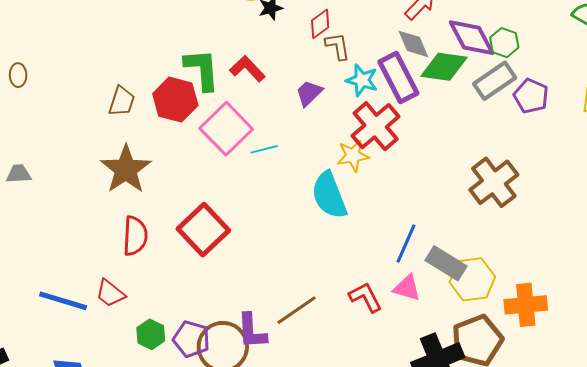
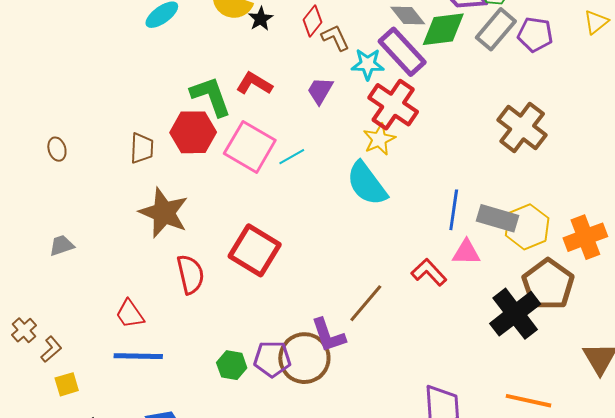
brown ellipse: (18, 75) -> (57, 149), moved
red trapezoid: (110, 293) -> (130, 314), moved, turned 32

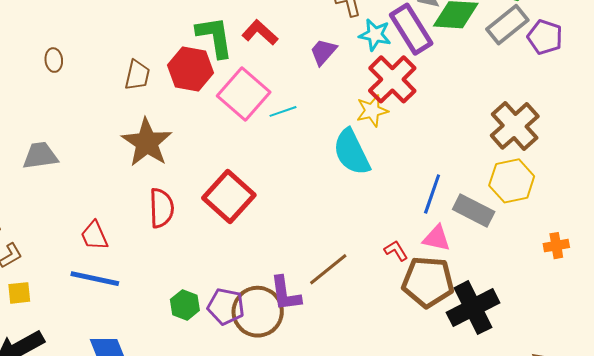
yellow hexagon: (527, 227) -> (512, 181), moved
orange cross: (585, 237) -> (556, 246), size x0.6
gray trapezoid: (62, 246) -> (40, 156), size x1.4
red L-shape: (429, 272) -> (396, 251), size x0.7
brown pentagon: (548, 284) -> (428, 282), moved, turned 30

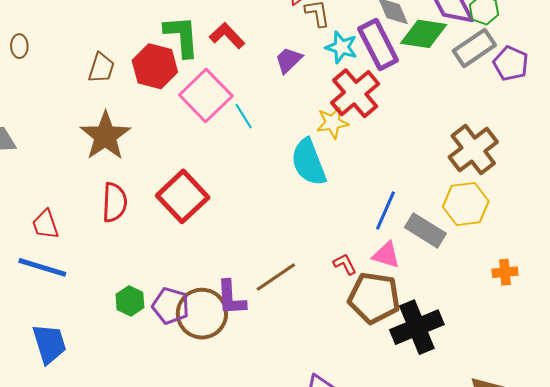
cyan line: (283, 111) -> (244, 116), turned 72

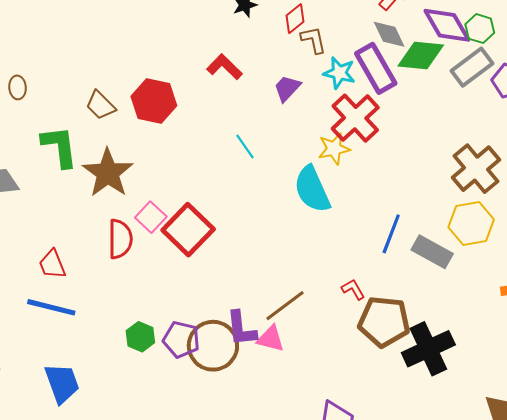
green L-shape: (182, 36) -> (60, 147), moved
brown trapezoid: (101, 68) -> (100, 105), turned 120
pink square: (206, 95) -> (151, 217), moved, size x0.6
pink triangle: (386, 255) -> (271, 339), moved

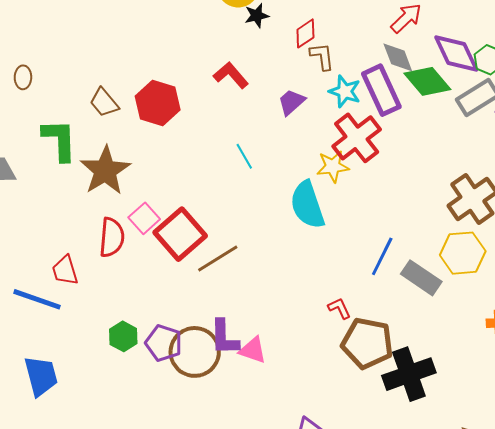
green diamond: (421, 55) -> (427, 81), turned 39
red trapezoid: (52, 264) -> (65, 270), moved
brown line: (285, 306) -> (218, 258), moved

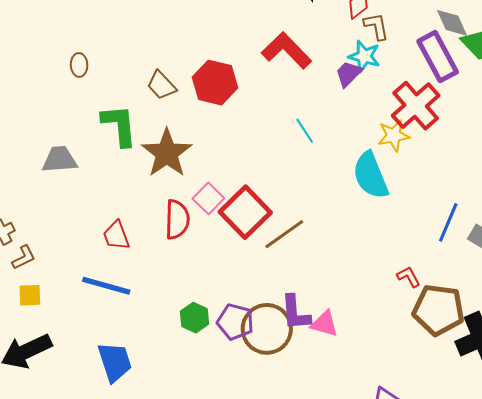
red L-shape: (231, 75) -> (287, 50), size x1.4
cyan star: (345, 91) -> (364, 56), moved
red trapezoid: (65, 270) -> (116, 236), moved

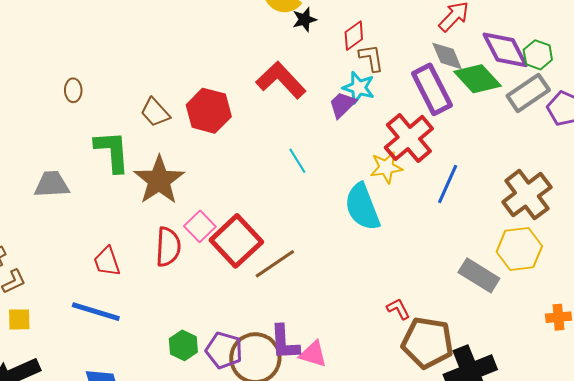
blue line: (448, 222) -> (448, 184), moved

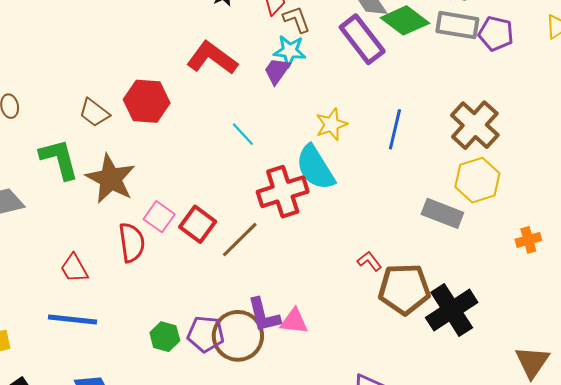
gray rectangle: (528, 93) -> (457, 25), turned 54
red cross: (409, 138) -> (283, 192), moved, turned 33
red square: (236, 241) -> (198, 224), size x0.7

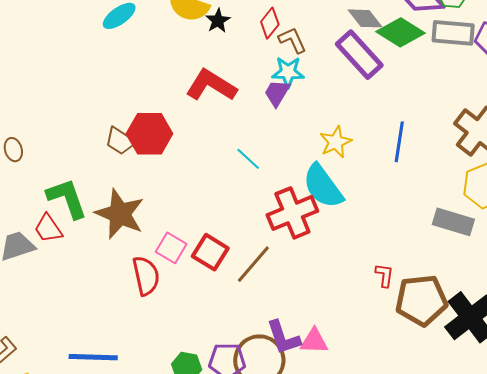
brown trapezoid: (94, 113) -> (120, 141), moved
red L-shape: (369, 261) -> (384, 275), turned 50
red trapezoid: (74, 268) -> (48, 228), moved

